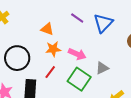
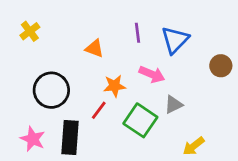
purple line: (77, 18) -> (138, 33), turned 48
orange star: (53, 49) -> (115, 86), moved
pink arrow: (77, 54) -> (152, 74), moved

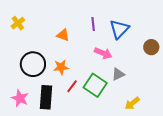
orange star: (115, 86) -> (61, 67), moved
red line: (99, 110) -> (72, 86), moved

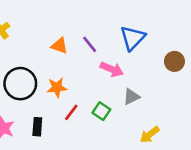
purple line: (93, 24) -> (90, 44), moved, turned -32
green square: (95, 85) -> (101, 111), size x0.6
black rectangle: (46, 97) -> (37, 127), size x0.6

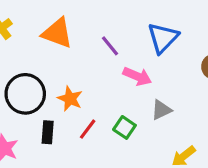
orange triangle: (59, 46) -> (57, 33), moved, size x1.5
orange star: (57, 88) -> (70, 99), turned 30
black rectangle: (37, 127) -> (48, 132), moved

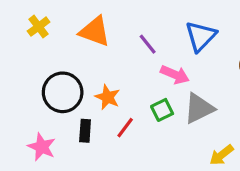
gray triangle: (161, 110) -> (199, 108), size x1.5
green square: (124, 127) -> (162, 110), moved, turned 30

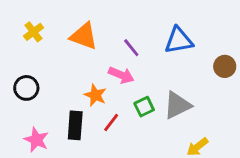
blue triangle: (201, 36) -> (179, 41), turned 36
pink arrow: (175, 75) -> (121, 75), moved
black circle: (63, 92) -> (26, 88), moved, size x0.7
black rectangle: (85, 131) -> (75, 125), size x1.4

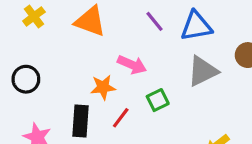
purple line: (131, 48) -> (154, 21), moved
orange star: (95, 95) -> (103, 87), turned -30
gray triangle: (177, 105) -> (203, 71), moved

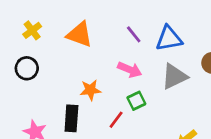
pink arrow: (132, 65) -> (130, 70), moved
black circle: (26, 79) -> (27, 68), moved
red line: (121, 118) -> (116, 120), moved

